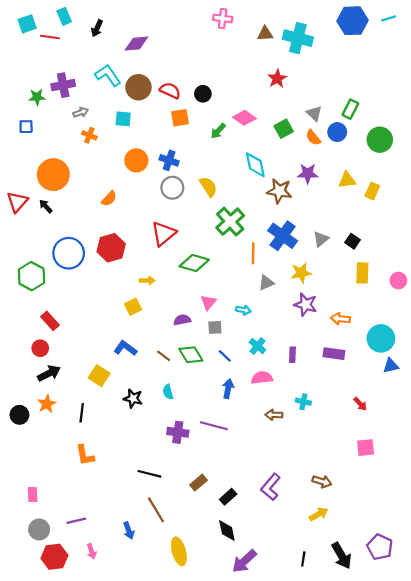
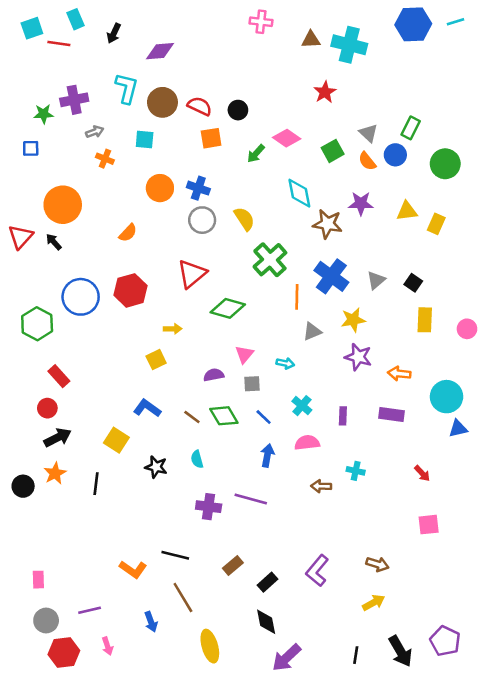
cyan L-shape: (108, 75) -> (127, 88), turned 48
orange L-shape: (85, 455) -> (133, 569), moved, turned -45

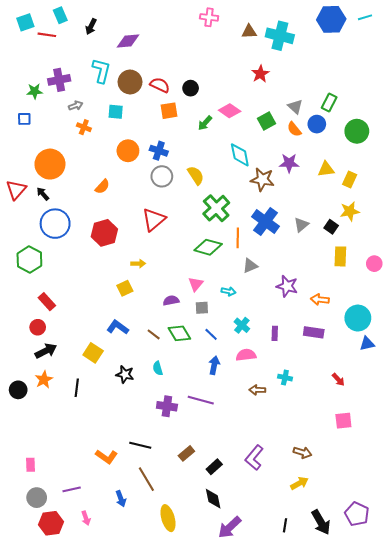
blue circle: (81, 297) -> (55, 224), moved
green diamond: (228, 308) -> (208, 247), moved
yellow star: (353, 320) -> (350, 211), moved

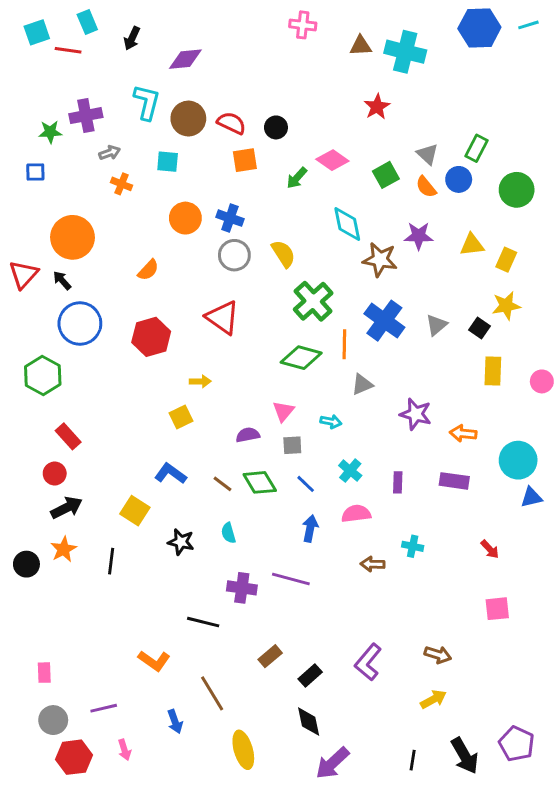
red triangle: (154, 219) -> (223, 318), turned -45
black line: (140, 445) -> (203, 622), moved

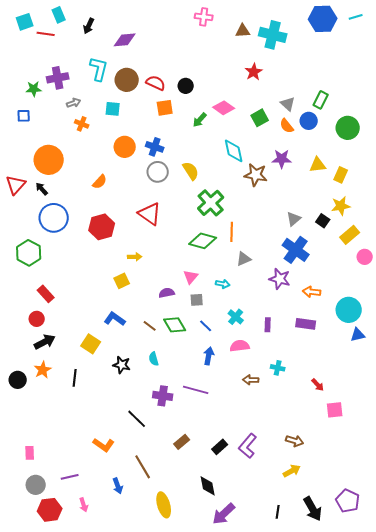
blue cross: (384, 321) -> (296, 250), moved
yellow rectangle: (493, 371) -> (350, 235), moved, turned 48
red arrow: (490, 549) -> (318, 385), moved
black line: (203, 622) -> (137, 419), turned 30
black rectangle: (310, 676) -> (220, 447), moved

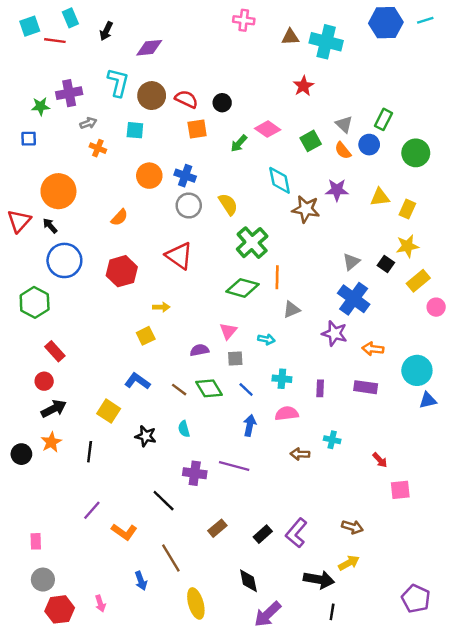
cyan cross: (236, 317) -> (282, 379), turned -35
purple line: (70, 477) -> (92, 510), moved, turned -36
black arrow: (313, 509) -> (319, 580), moved, turned -50

